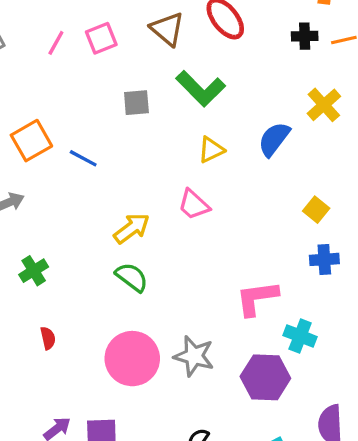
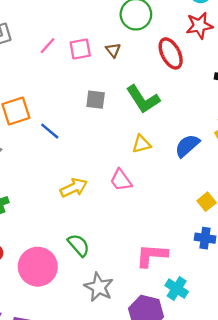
brown triangle: (167, 29) -> (113, 50), moved, size x0.6
green semicircle: (132, 277) -> (79, 245), moved
pink circle: (132, 359) -> (38, 267), moved

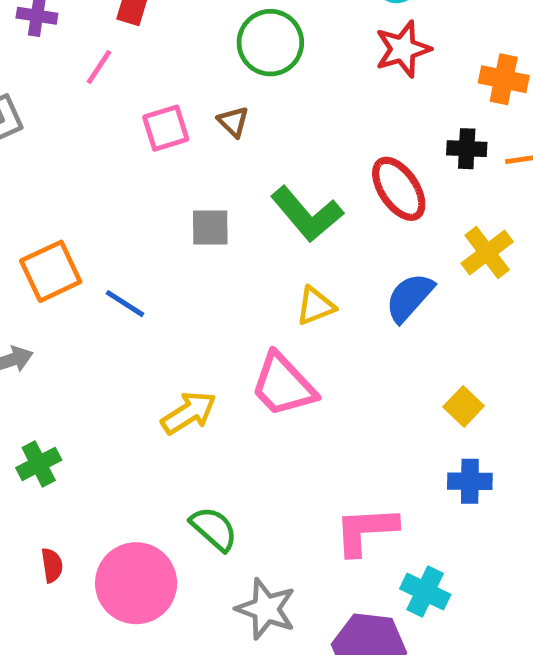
pink line: (48, 46) -> (99, 67), moved
red ellipse: (171, 53) -> (399, 189), moved
pink trapezoid: (121, 180) -> (283, 385), size x1.4

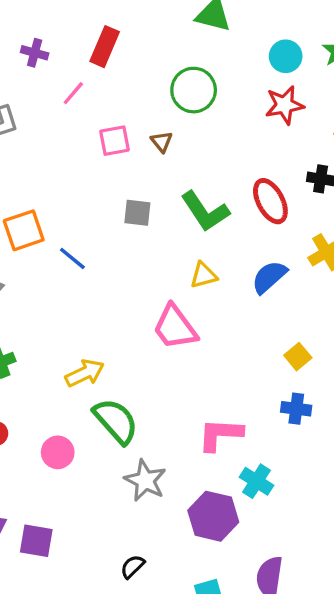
yellow arrow: (189, 413) -> (85, 373), moved
green semicircle: (214, 529) -> (116, 421), size x1.4
pink circle: (136, 583) -> (58, 452), size x0.6

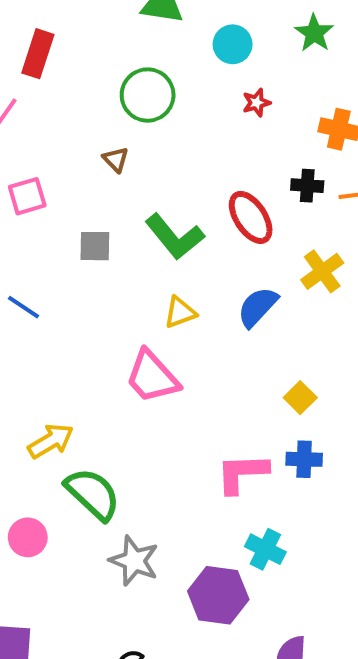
cyan circle: (286, 56) -> (233, 44), moved
red star: (284, 105) -> (256, 103), size x0.6
pink square: (114, 141) -> (27, 196), moved
pink L-shape: (220, 434) -> (242, 473), moved

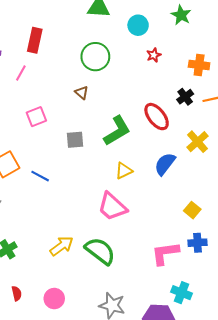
black cross: (307, 186) -> (185, 97), turned -35
green L-shape: (175, 237) -> (117, 131), turned -76
green semicircle: (93, 494) -> (100, 251), moved

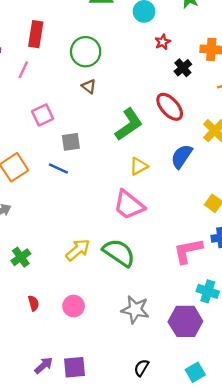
green circle: (95, 57) -> (86, 52), moved
black cross: (185, 97) -> (183, 68), moved
gray square: (75, 140) -> (71, 142), moved
blue line: (40, 176) -> (58, 168), moved

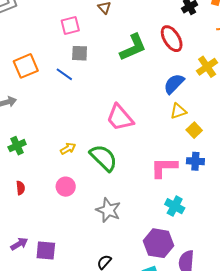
pink square: (43, 115) -> (70, 26), moved
yellow triangle: (139, 166) -> (178, 111), moved
yellow arrow: (78, 250) -> (68, 149), size x0.7
pink circle: (74, 306) -> (66, 187), moved
purple hexagon: (185, 321) -> (158, 243), moved

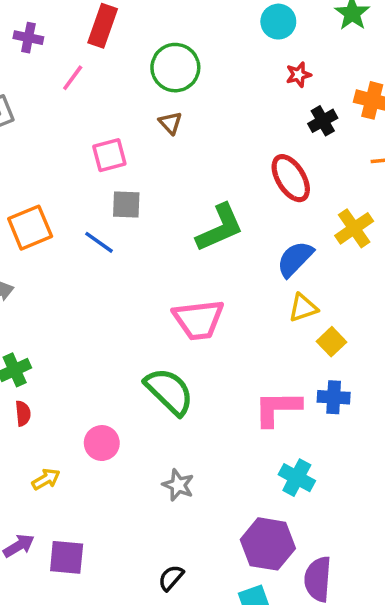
green L-shape: (133, 47) -> (220, 228), moved
pink trapezoid: (120, 118) -> (198, 320), turned -56
yellow arrow: (68, 149) -> (46, 479), moved
red semicircle: (21, 188) -> (23, 413), moved
gray star: (108, 210) -> (178, 485), size x0.7

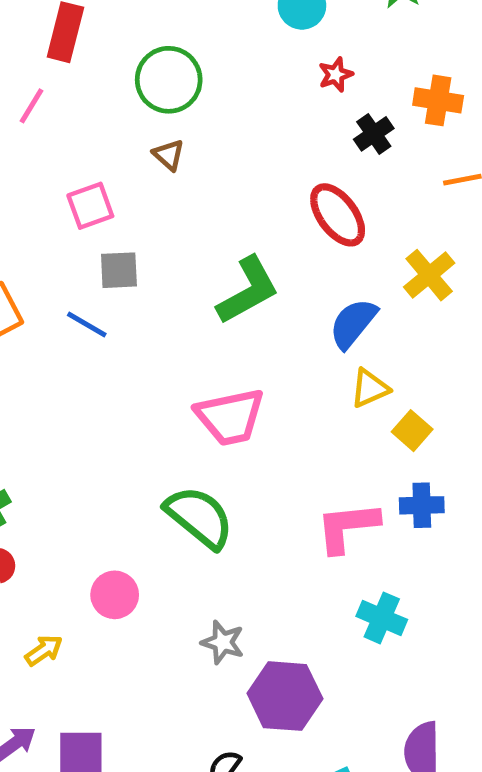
purple hexagon: (268, 544) -> (285, 696), moved

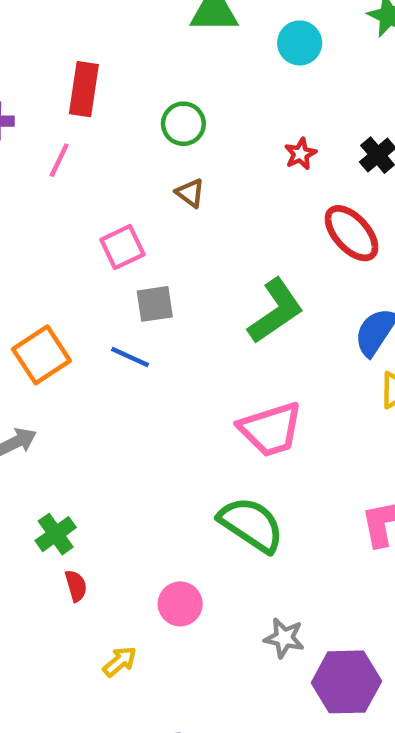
red star: (336, 75) -> (300, 154), moved
green circle: (169, 80) -> (183, 124), size x0.7

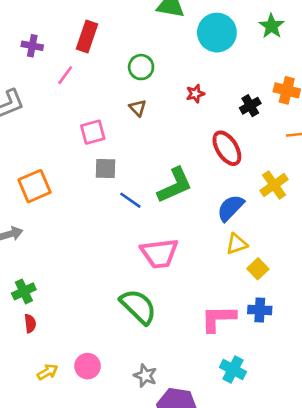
cyan circle: (300, 43) -> (217, 33), size x1.5
red star: (300, 154) -> (195, 94), moved
blue line: (130, 357) -> (130, 200), moved
pink circle: (180, 604) -> (88, 366), moved

